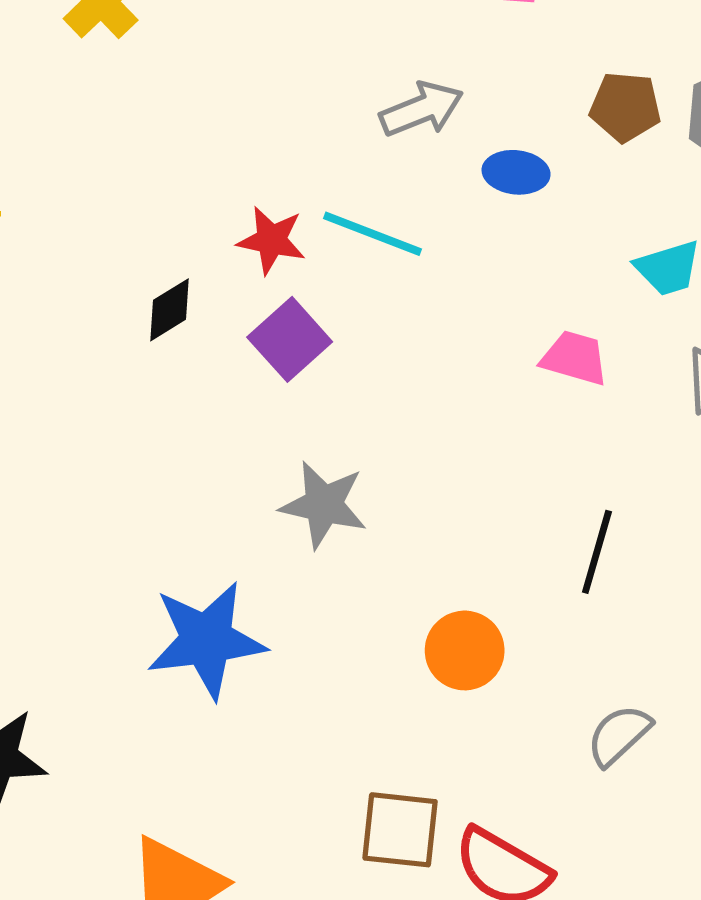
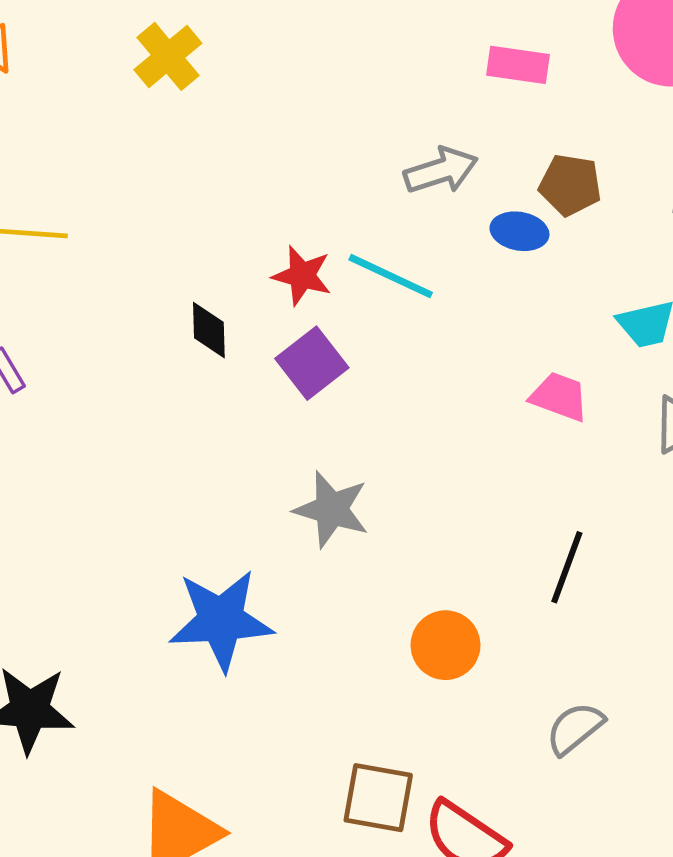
brown pentagon: (625, 107) -> (570, 185), moved
black diamond: (169, 310) -> (209, 330), turned -64

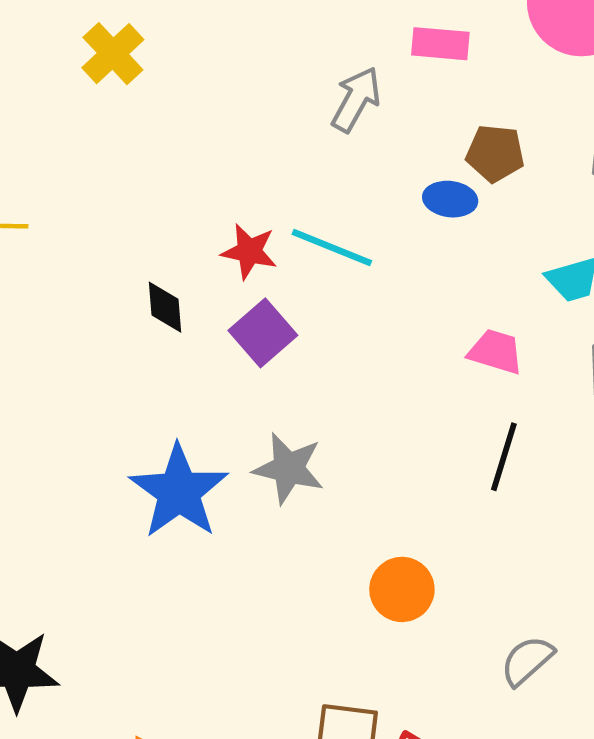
gray arrow: (441, 170) -> (356, 99), moved, turned -40
black line: (567, 567) -> (504, 457), moved
blue star: (221, 620) -> (179, 491), moved, turned -30

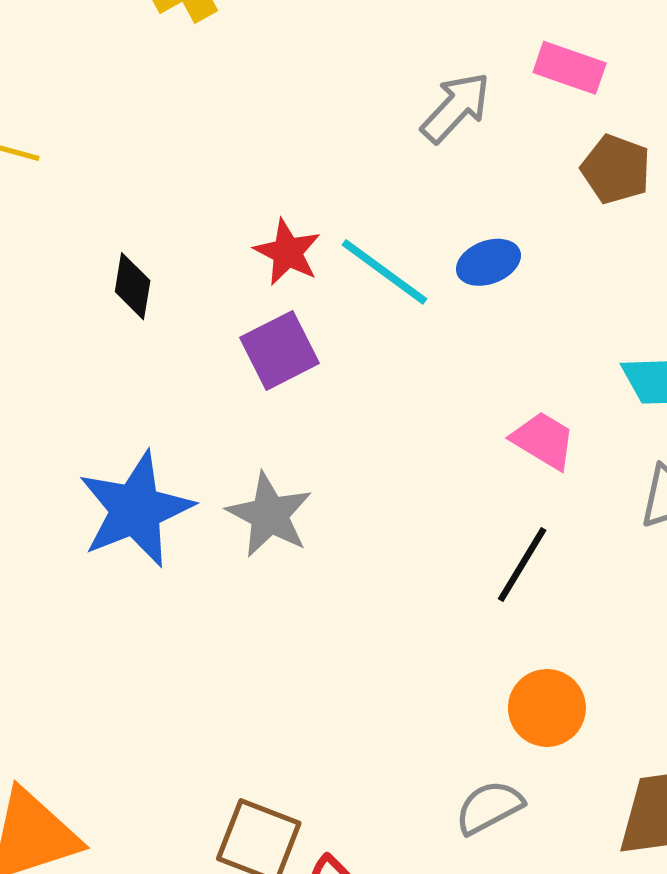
brown pentagon: (495, 153) -> (616, 169), moved
blue ellipse: (450, 199) -> (488, 262), moved, turned -42
black diamond: (165, 307) -> (133, 286), moved
orange circle: (402, 589) -> (547, 708), moved

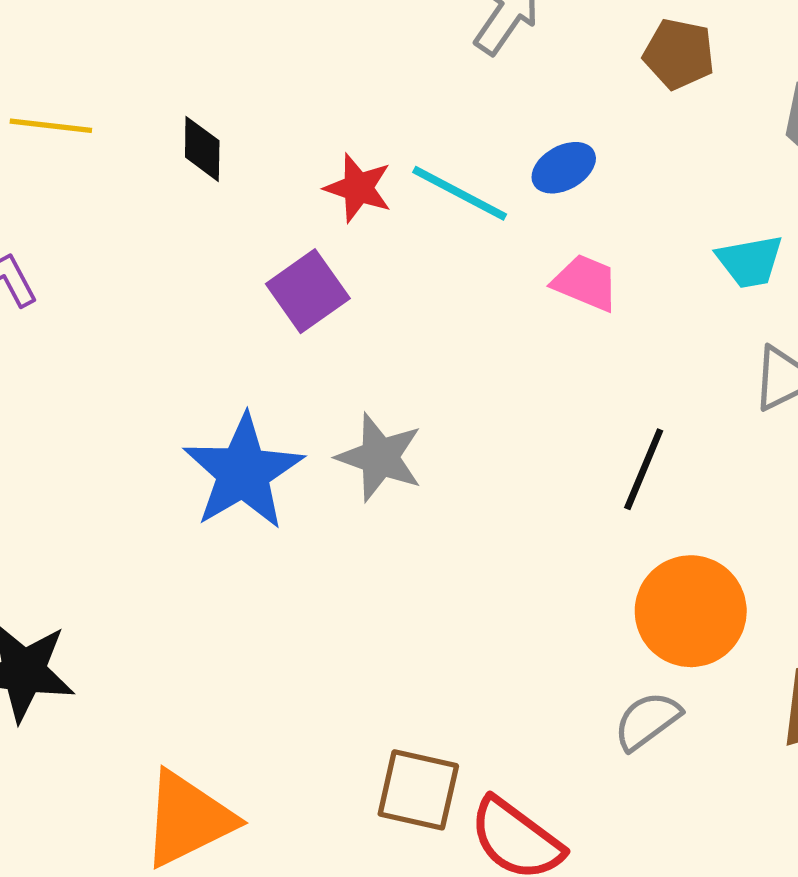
black diamond: (133, 286) -> (202, 149), moved
purple square: (279, 350) -> (308, 291), moved
pink trapezoid: (543, 440) -> (586, 283), moved
orange circle: (547, 708) -> (691, 611), size x1.4

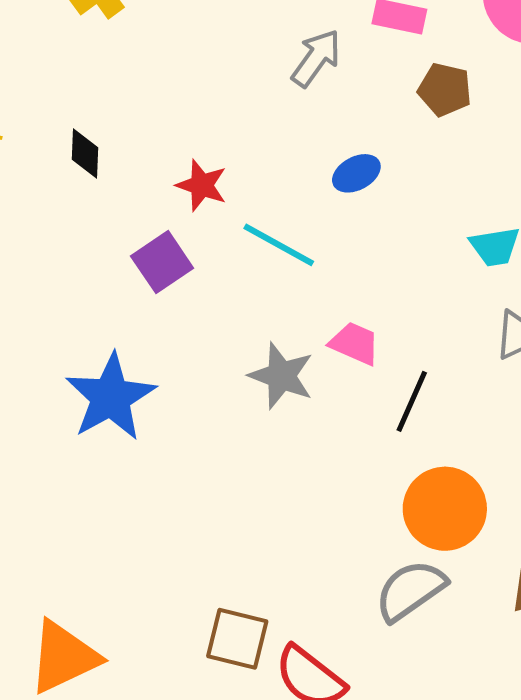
cyan line: (460, 193) -> (279, 245), moved
pink trapezoid: (586, 283) -> (355, 343), moved
gray star: (380, 457) -> (281, 376), moved
gray semicircle: (647, 721) -> (410, 590), size x1.4

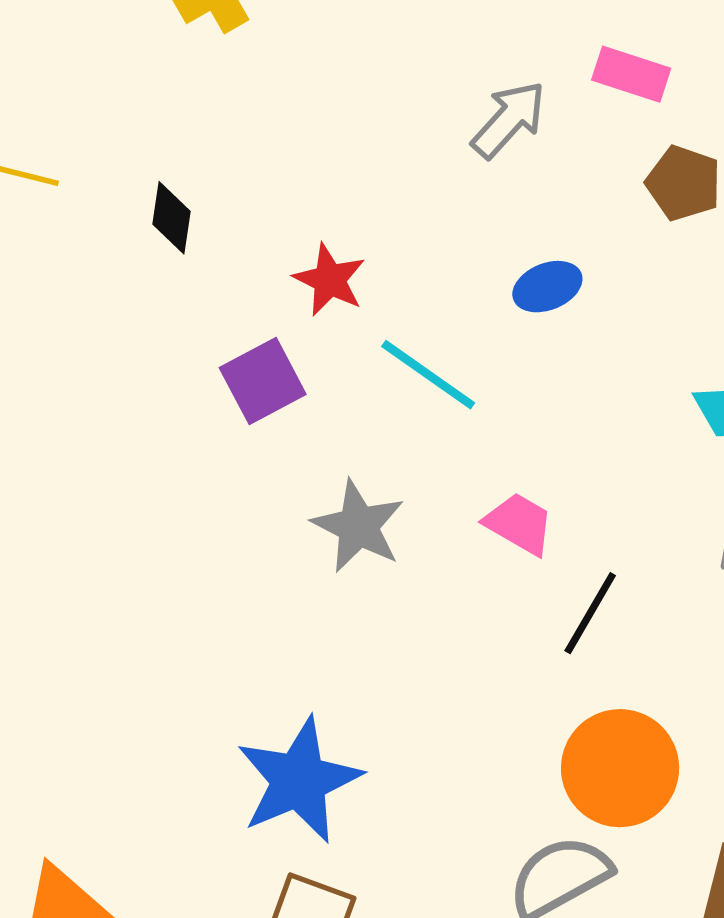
gray star: (281, 376) -> (358, 526), moved
blue star: (111, 397) -> (299, 780), moved

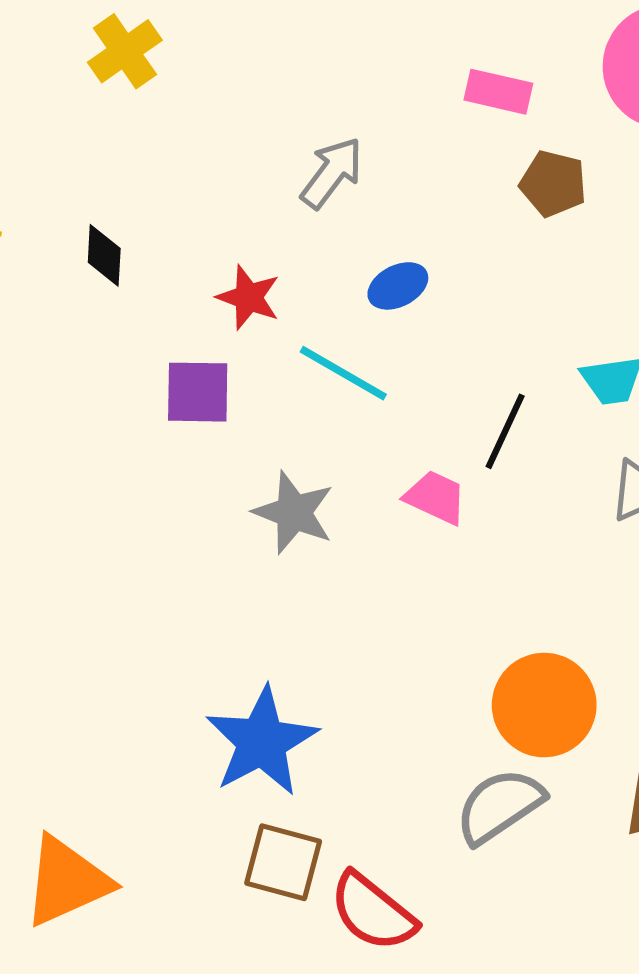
gray arrow: (509, 120) -> (332, 173), moved
blue ellipse: (547, 287) -> (398, 286), moved
purple square: (263, 381) -> (198, 392), turned 34
black line: (590, 613) -> (505, 431), moved

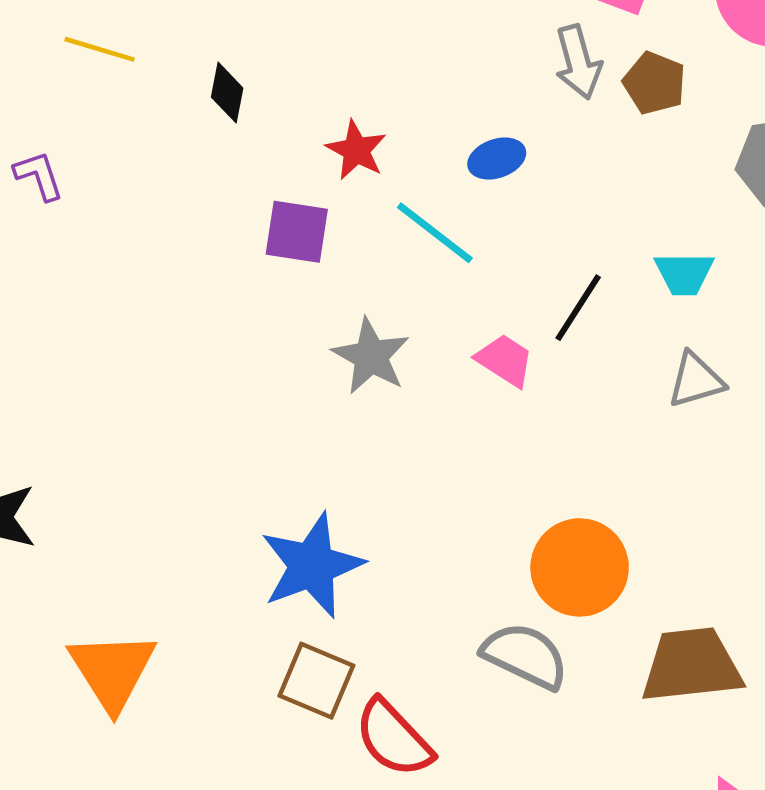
gray arrow: (332, 173) -> (578, 62), moved, turned 120
gray semicircle: (500, 806) -> (525, 656), turned 52
orange triangle: (67, 881) -> (112, 671), turned -46

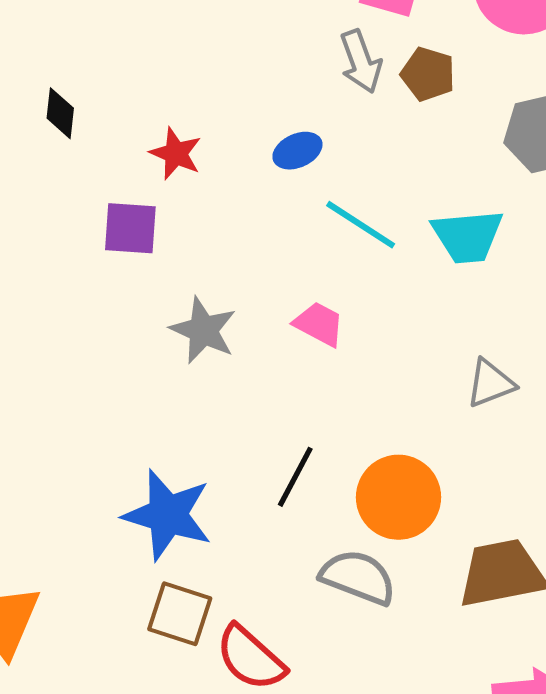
cyan line: (435, 233) -> (361, 225), moved
cyan trapezoid: (684, 274) -> (467, 236), size x1.4
black line: (578, 308) -> (295, 477), moved
gray triangle: (696, 380) -> (490, 383), moved
blue star: (312, 566) -> (168, 515), turned -30

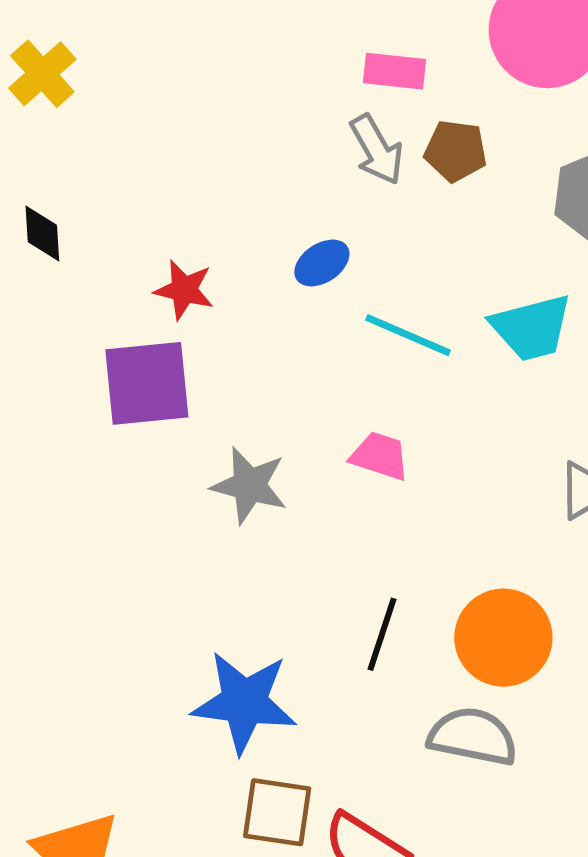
black diamond: (60, 113) -> (42, 234), moved
purple square: (130, 228) -> (147, 383), size x1.4

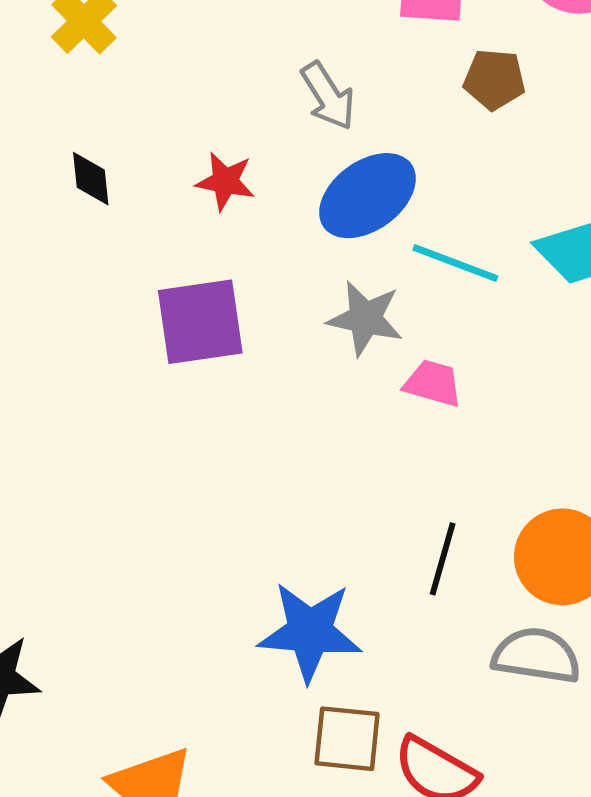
gray arrow: (377, 150) -> (328, 96), moved
blue ellipse: (322, 263) -> (367, 196), size x1.8
red star: (184, 290) -> (225, 181), moved
gray star: (249, 485) -> (365, 318), moved

